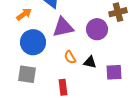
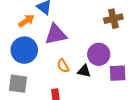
orange arrow: (24, 14) -> (26, 21), moved
purple circle: (97, 29) -> (99, 54), moved
purple square: (114, 72) -> (118, 73), moved

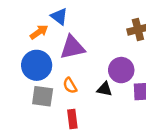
orange semicircle: (63, 66) -> (70, 86), moved
gray square: (18, 84) -> (43, 96), moved

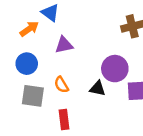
purple triangle: (72, 47) -> (64, 45), size x0.7
blue circle: (37, 65) -> (27, 64), size x0.7

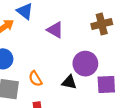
purple triangle: (64, 45) -> (55, 30), moved, turned 42

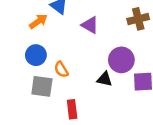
orange semicircle: (35, 79) -> (61, 70), moved

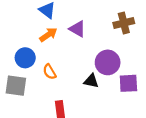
orange arrow: (38, 21) -> (48, 35), moved
gray square: (42, 86) -> (16, 86), moved

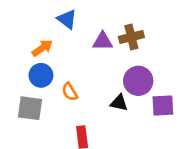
brown cross: (124, 23) -> (131, 37), moved
purple triangle: (77, 29) -> (103, 41), turned -30
orange arrow: (48, 35) -> (42, 48), moved

